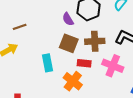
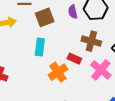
brown square: (69, 43) -> (45, 17), moved, turned 30

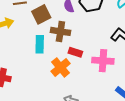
brown cross: (91, 41) -> (60, 31), moved
pink cross: (101, 70) -> (103, 61), turned -30

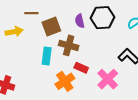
pink cross: (103, 61) -> (108, 79), turned 35

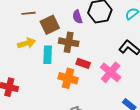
yellow arrow: (14, 32) -> (26, 43), moved
orange cross: (65, 81) -> (68, 78), turned -36

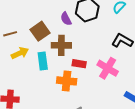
brown line: (29, 13) -> (10, 34), moved

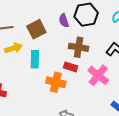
brown cross: (61, 45) -> (79, 47), moved

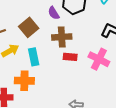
brown cross: (79, 47) -> (62, 37), moved
orange cross: (56, 82) -> (24, 81), moved

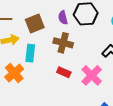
red rectangle: (70, 57) -> (64, 72), moved
orange cross: (24, 81) -> (14, 73), turned 30

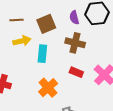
orange cross: (14, 73) -> (48, 88), moved

